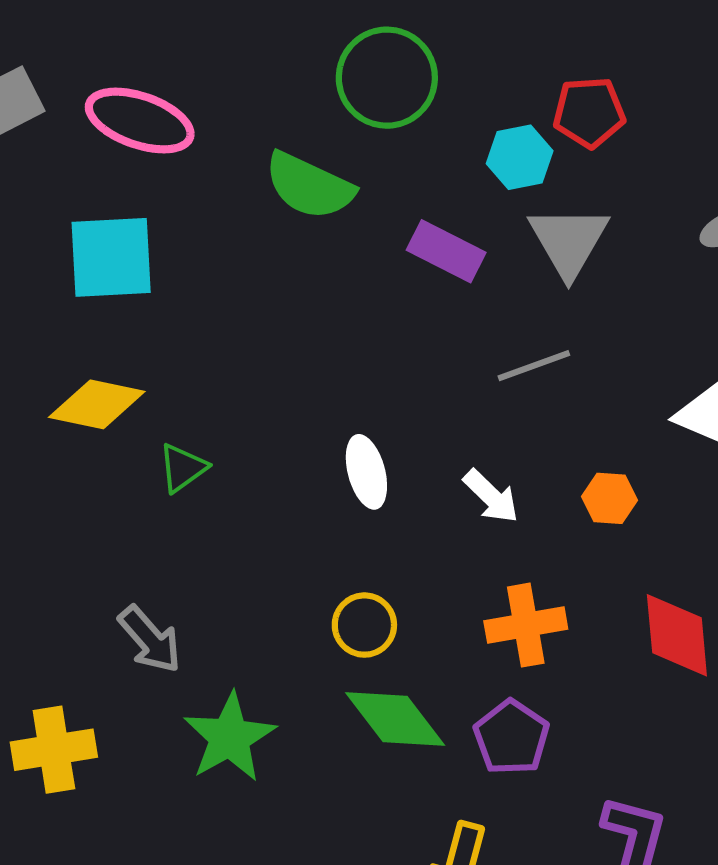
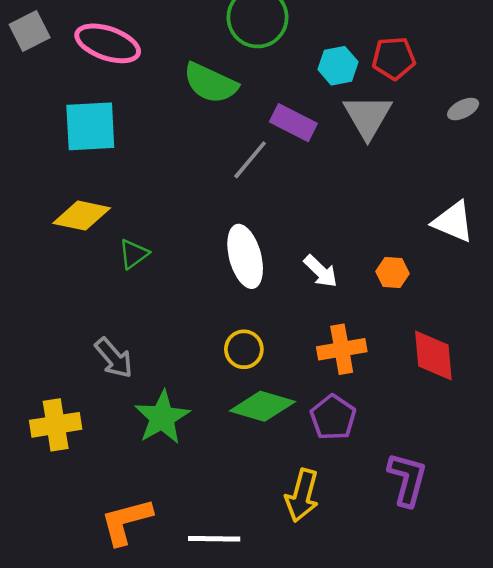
red pentagon: (589, 112) -> (394, 58), moved
gray line: (534, 366) -> (250, 160), moved, turned -30
white ellipse: (366, 472) -> (245, 256), size x1.4
green diamond: (395, 719) -> (262, 406), turned -36

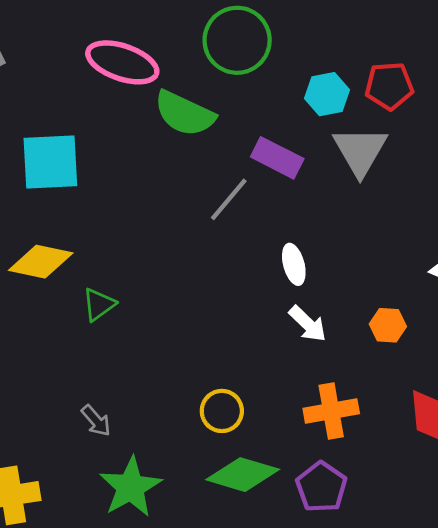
pink ellipse: (108, 43) -> (122, 62), moved
white ellipse: (245, 256) -> (294, 264), moved, size x0.6
gray arrow: (114, 358) -> (96, 421), moved, size x0.7

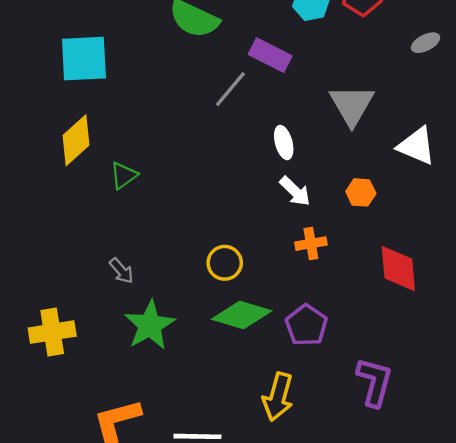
gray triangle: (360, 151) -> (352, 105), moved
yellow diamond: (41, 262) -> (76, 140), turned -54
orange cross: (331, 411) -> (311, 244), moved, size x0.7

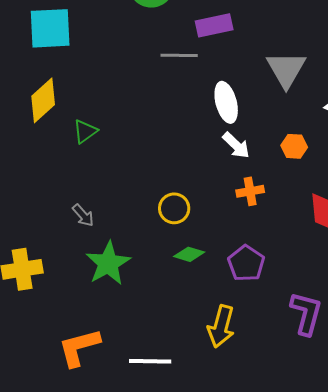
purple rectangle: (270, 55) -> (214, 25), turned -39
gray line: (230, 89) -> (179, 55), turned 51
white ellipse: (284, 143) -> (226, 102), size x1.4
green diamond: (242, 315) -> (189, 254), size x0.6

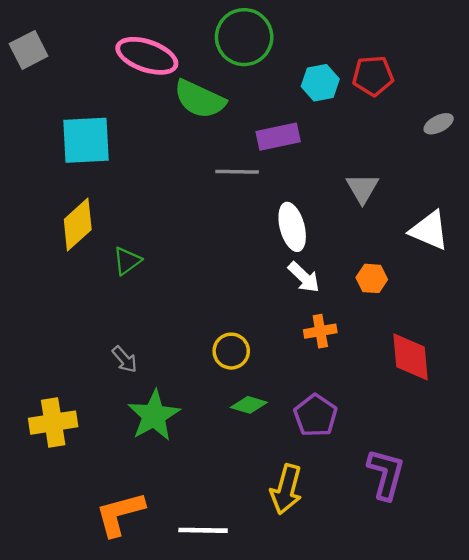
gray triangle: (286, 69) -> (362, 188), size x0.7

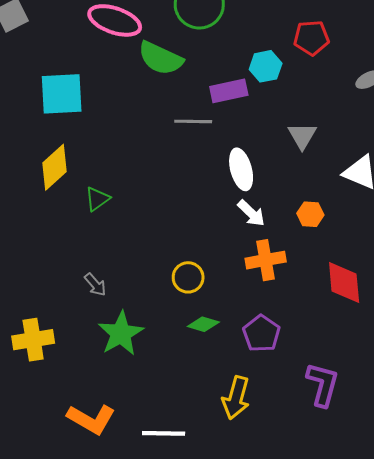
cyan hexagon: (320, 83) -> (266, 66), moved
orange cross: (320, 331) -> (266, 260), size x1.4
orange L-shape: (120, 514) -> (91, 419), turned -135

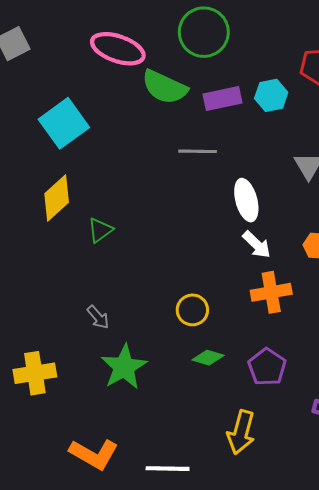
purple rectangle: (229, 91) -> (222, 98), moved
cyan square: (62, 94) -> (64, 123), turned -33

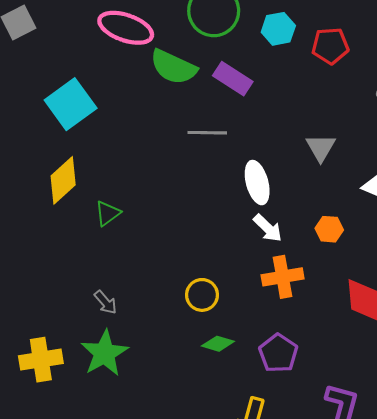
cyan hexagon: (271, 95) -> (278, 29), moved
purple rectangle: (222, 98) -> (233, 79), turned 45
green star: (124, 367) -> (104, 353), moved

